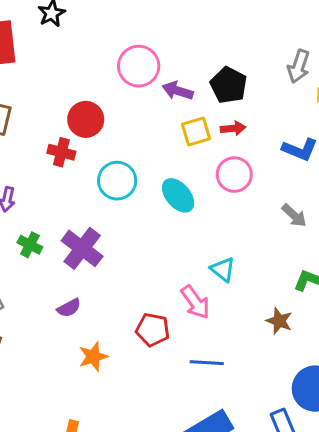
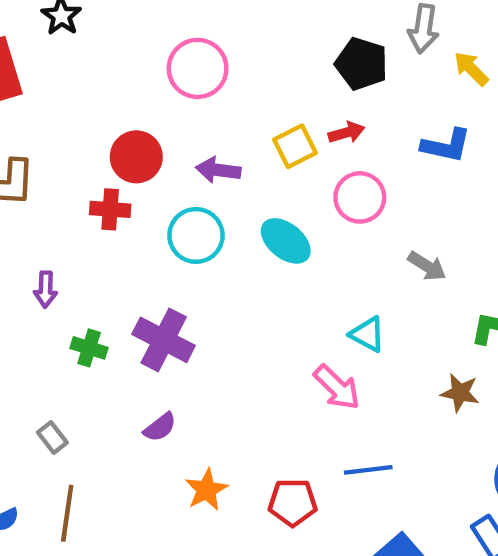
black pentagon: (229, 85) -> (362, 64), moved
purple arrow: (178, 91) -> (218, 170), moved
gray arrow: (294, 215) -> (427, 266), moved
red pentagon: (153, 330) -> (293, 502), moved

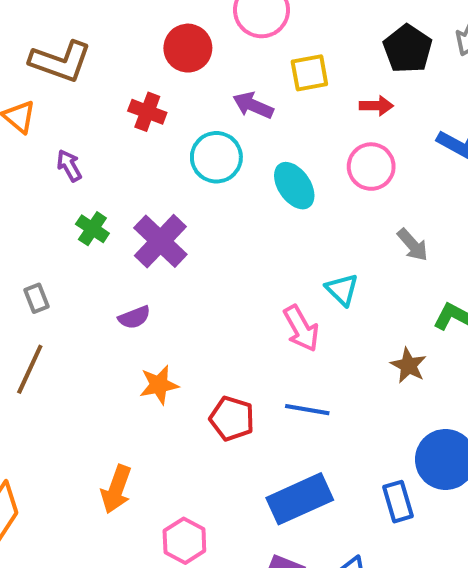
yellow square: (295, 146) -> (309, 73), moved
red circle: (136, 157) -> (188, 48), moved
purple arrow: (45, 289) -> (69, 166), turned 132

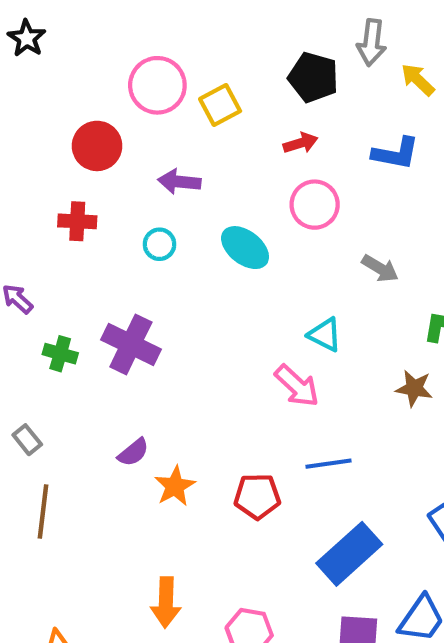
yellow square: (309, 73) -> (220, 105), moved
cyan circle: (216, 157) -> (160, 244), size x0.6
purple semicircle: (134, 317) -> (133, 452), moved

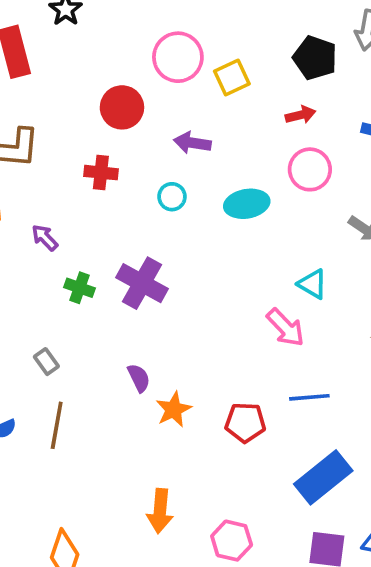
cyan ellipse: (245, 248) -> (247, 204), turned -51
purple semicircle: (133, 452) -> (139, 378), turned -80

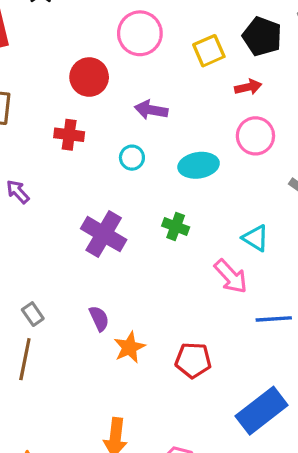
yellow square: (232, 78) -> (209, 51), moved
green cross: (80, 288) -> (176, 227), moved
gray rectangle: (46, 362) -> (33, 314), moved
blue line: (309, 397) -> (274, 319), moved

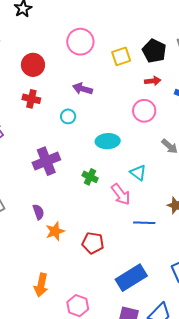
red circle: (89, 77) -> (33, 65), moved
red arrow: (248, 87) -> (153, 81), moved
cyan ellipse: (199, 165) -> (108, 141), moved
green cross: (176, 227) -> (90, 177), moved
purple cross: (104, 234) -> (46, 161), turned 32

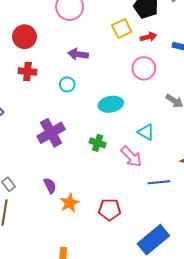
yellow square: (121, 56) -> (122, 29), moved

